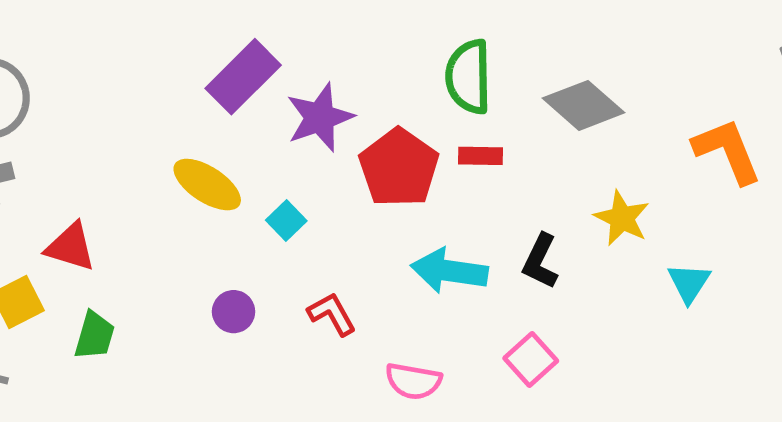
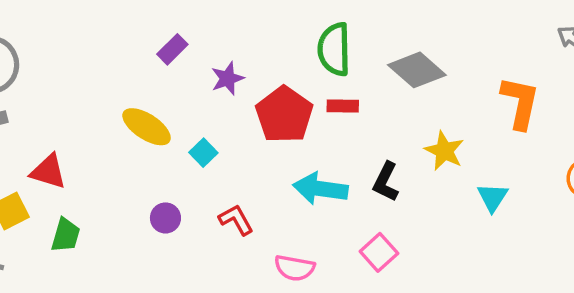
purple rectangle: (243, 77) -> (172, 49), size x0.6
purple star: (320, 117) -> (227, 79), size x0.7
orange L-shape: (727, 151) -> (520, 103), turned 34

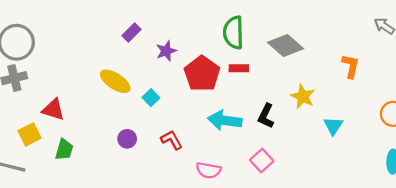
orange L-shape: (520, 103) -> (351, 66), size x0.7

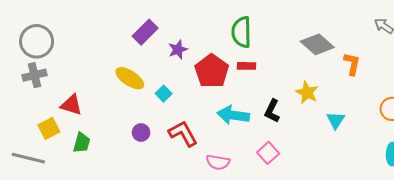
purple rectangle: (131, 33) -> (145, 32), size x1.4
gray diamond: (285, 46) -> (317, 44), moved
red L-shape: (172, 140) -> (183, 134), size x1.4

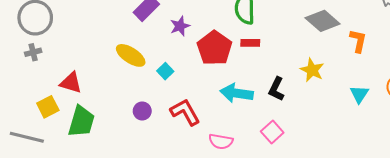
gray cross: (34, 75) -> (33, 52), size x0.7
cyan triangle: (336, 120) -> (359, 94), moved
green trapezoid: (82, 143) -> (81, 121), size x1.5

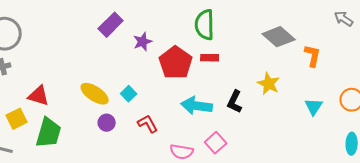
yellow ellipse: (131, 55) -> (95, 94), moved
cyan square: (165, 71) -> (129, 94), moved
red L-shape: (185, 112) -> (148, 124), size x0.7
pink square: (272, 132) -> (216, 143), moved

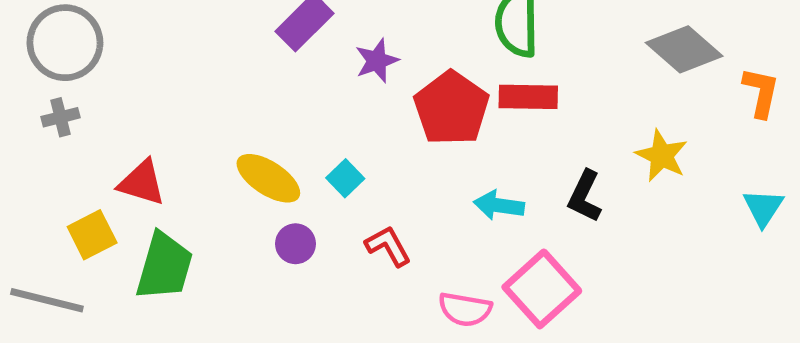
red rectangle: (210, 58) -> (528, 97), size x1.4
cyan arrow: (197, 106) -> (499, 205), size x0.7
pink square: (216, 143) -> (542, 289), size x1.5

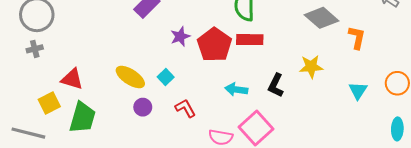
purple star: (377, 61) -> (180, 36), moved
yellow star: (662, 156) -> (311, 67), turned -30

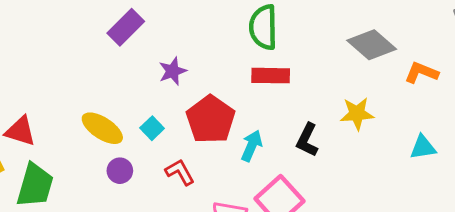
orange L-shape: (357, 38) -> (421, 73), turned -80
red pentagon: (214, 45) -> (211, 119), moved
cyan arrow: (236, 89) -> (252, 146), turned 105
cyan triangle: (358, 91) -> (423, 147), turned 48

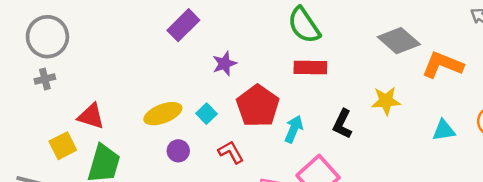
green semicircle: (263, 27) -> (304, 25), turned -33
orange L-shape: (421, 73) -> (442, 65), size x1.4
yellow ellipse: (102, 128) -> (163, 114), turned -54

